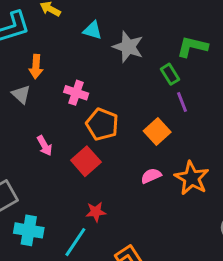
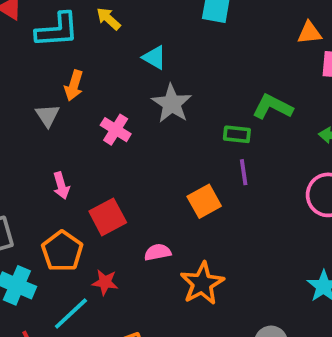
gray star: (128, 47) -> (172, 104), moved
green rectangle: (170, 74) -> (237, 134), turned -66
orange pentagon: (102, 124) -> (62, 251), moved
pink semicircle: (151, 176) -> (158, 252), moved
orange star: (192, 178) -> (202, 283), moved

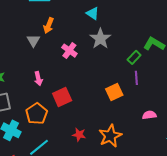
green rectangle: (237, 134) -> (134, 57), turned -56
pink semicircle: (158, 252) -> (149, 115), moved
red star: (105, 282) -> (79, 135), moved

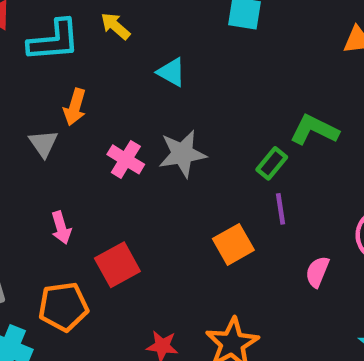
gray star: (100, 39) -> (182, 154), moved, turned 30
orange pentagon: (37, 114) -> (63, 307), turned 30
pink semicircle: (149, 115) -> (317, 272), moved, turned -56

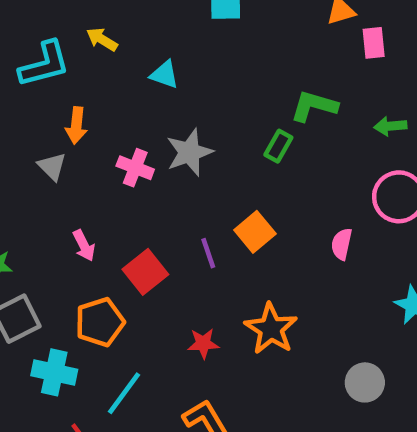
purple line: (280, 209) -> (208, 253), moved

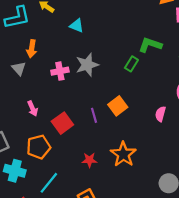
pink cross: (135, 168) -> (60, 71), turned -35

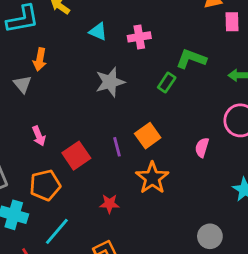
pink cross: (60, 71) -> (139, 37), moved
orange star: (123, 154) -> (152, 178), moved

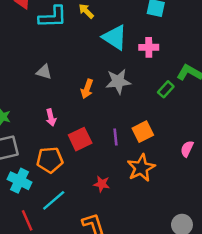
cyan triangle: (98, 32) -> (115, 37), size x1.6
orange arrow: (40, 59) -> (87, 89), moved
gray triangle: (22, 84) -> (44, 72), turned -42

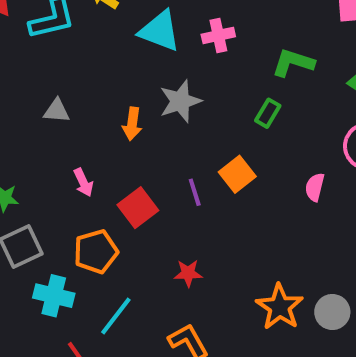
green rectangle: (166, 89) -> (268, 113), moved
orange star: (141, 168) -> (280, 307), moved

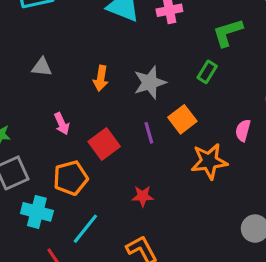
green L-shape: (293, 63) -> (228, 33), turned -36
gray star: (180, 101) -> (150, 82), moved
orange star: (280, 307) -> (209, 161), moved, turned 30

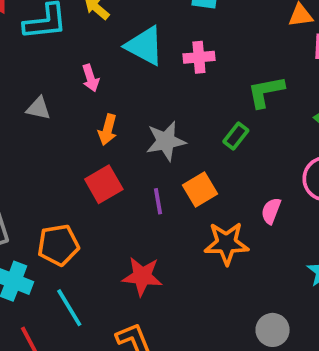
pink arrow: (62, 124) -> (91, 78), moved
red square: (104, 144) -> (104, 184), moved
red star: (143, 196) -> (142, 276), size x1.5
cyan line: (85, 229) -> (69, 308), turned -76

